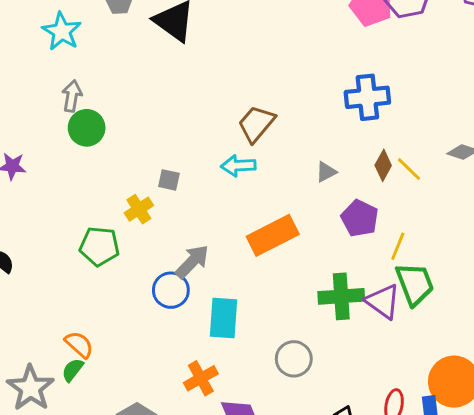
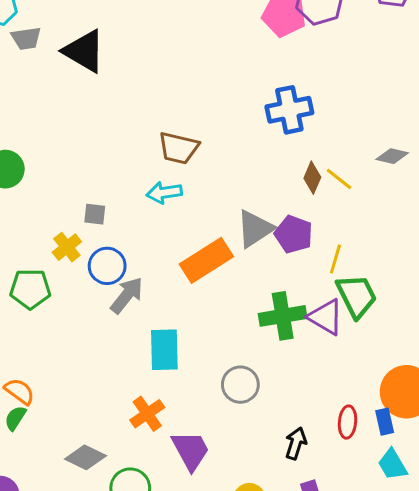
brown trapezoid: (256, 124) -> (179, 148), turned -111
gray triangle: (326, 172) -> (255, 229), moved, size x1.8
blue circle: (171, 290) -> (107, 266), moved

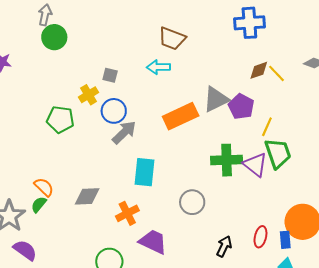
brown diamond: (312, 178) -> (259, 70), turned 40
purple trapezoid: (191, 450) -> (153, 242), turned -44
gray diamond: (85, 457) -> (87, 196), moved, turned -36

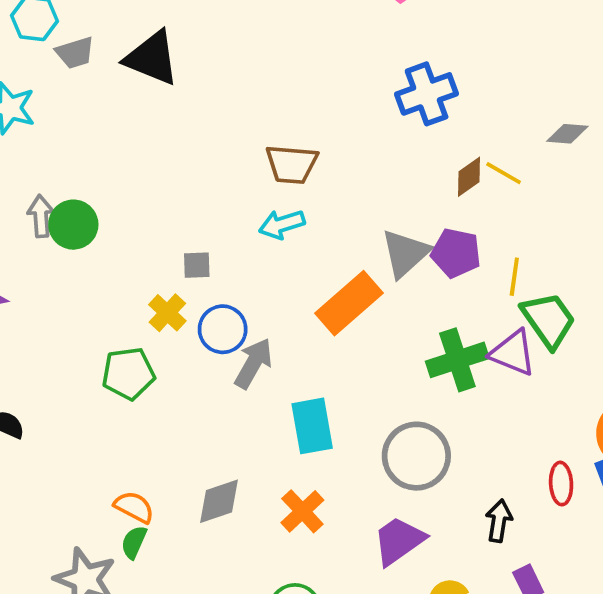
gray arrow: (45, 15) -> (41, 216), moved
gray circle: (192, 202) -> (416, 456), size x1.4
purple trapezoid: (153, 242) -> (399, 541), moved, turned -44

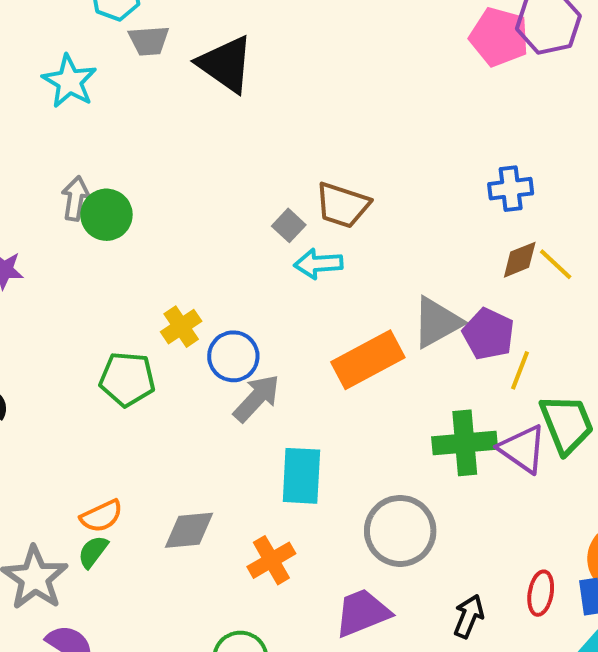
blue cross: (427, 94) -> (511, 189), moved, size x0.7
gray square: (197, 265) -> (289, 225), moved, turned 32
yellow line: (514, 277) -> (520, 370), moved
orange semicircle: (134, 507) -> (101, 516), turned 114

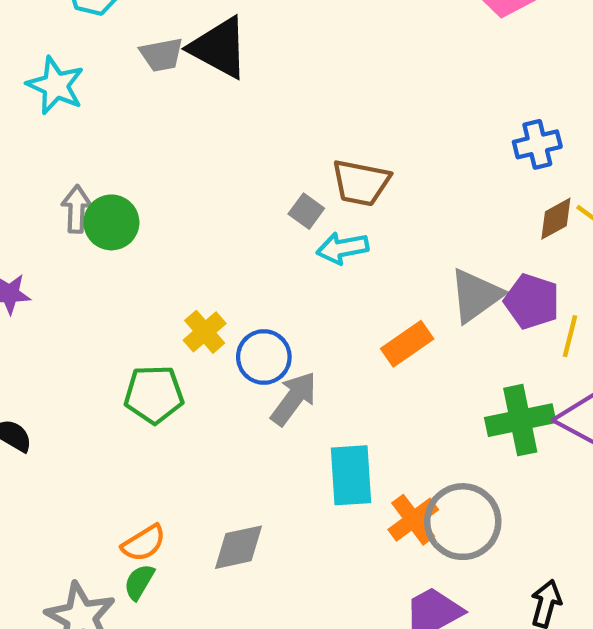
gray trapezoid: (149, 41) -> (161, 55), moved
orange rectangle: (368, 360) -> (407, 344), size x0.7
orange cross: (271, 560) -> (413, 520), moved

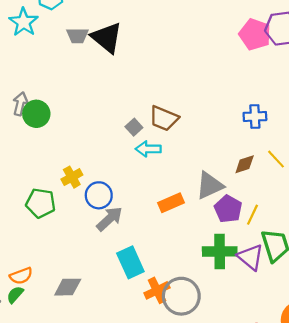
cyan star: (56, 85) -> (24, 22), moved
brown diamond: (556, 219) -> (245, 164), moved
purple pentagon: (532, 301) -> (228, 209), moved
cyan rectangle: (351, 475) -> (130, 262), turned -32

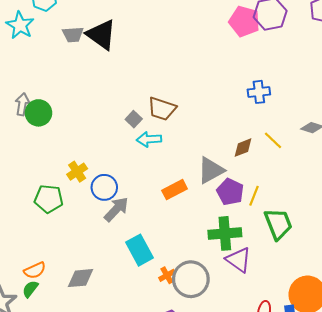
blue cross: (255, 117) -> (259, 92), moved
purple triangle: (251, 257) -> (239, 260), moved
orange cross: (157, 290) -> (167, 275), size x0.7

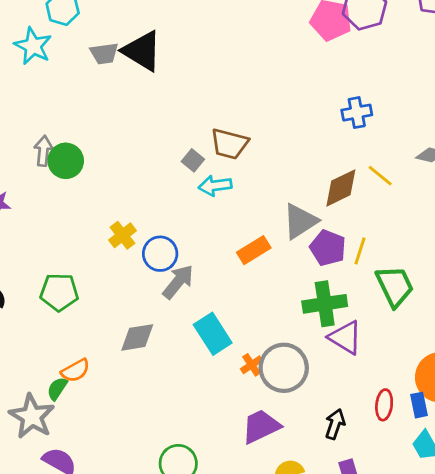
brown diamond: (243, 148) -> (341, 188), size x1.4
green pentagon: (49, 199) -> (59, 292), moved
gray diamond: (80, 278) -> (137, 337), moved
green semicircle: (30, 289) -> (57, 389), moved

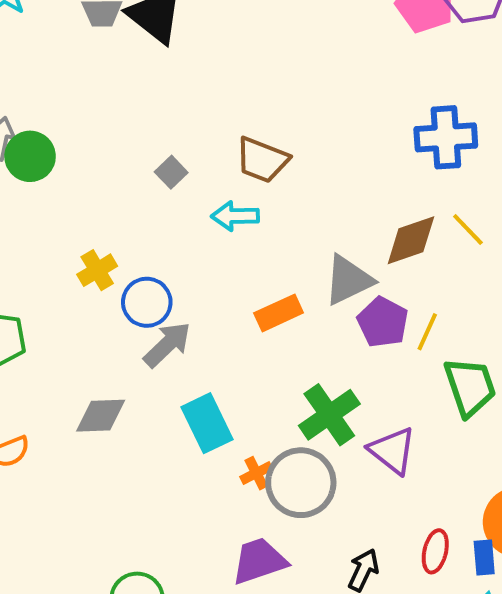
blue cross: (357, 113) -> (446, 137), size x1.4
gray square: (193, 160) -> (171, 172), moved
green cross: (325, 304) -> (329, 415), moved, turned -33

